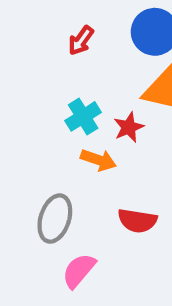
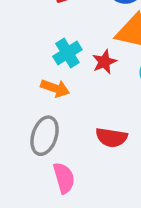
orange arrow: (98, 160) -> (55, 88), moved
pink semicircle: (79, 271) -> (64, 178), turned 124

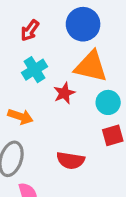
cyan cross: (67, 53) -> (35, 70), moved

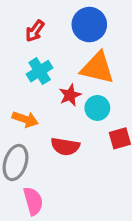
cyan circle: (108, 102) -> (97, 108), moved
red semicircle: (71, 160) -> (65, 146), moved

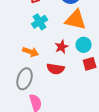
red star: (70, 95) -> (62, 47), moved
cyan circle: (97, 108) -> (84, 45), moved

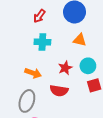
orange triangle: (76, 20) -> (80, 40), size x0.6
cyan cross: (40, 22) -> (42, 42), turned 35

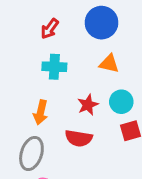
orange arrow: (33, 73) -> (41, 112), turned 84

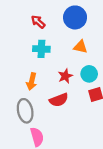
red arrow: (50, 29) -> (38, 22), turned 96
red semicircle: (79, 138) -> (59, 100), turned -30
gray ellipse: (31, 153) -> (25, 111), turned -30

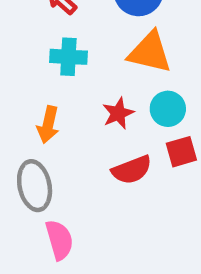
orange triangle: (80, 47) -> (150, 52), size x1.5
red semicircle: (59, 100) -> (132, 170), moved

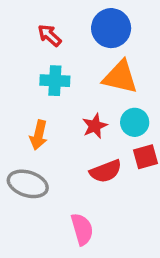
gray ellipse: (35, 186) -> (28, 184), turned -60
pink semicircle: (59, 240) -> (82, 229), moved

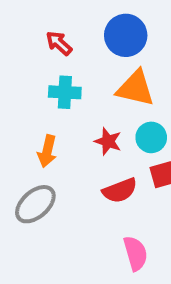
red star: (95, 126) -> (108, 141), turned -30
gray ellipse: (28, 184) -> (35, 204), turned -60
pink semicircle: (82, 229) -> (136, 253), moved

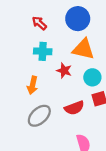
red star: (108, 141) -> (64, 71), moved
gray ellipse: (35, 204) -> (39, 116), moved

